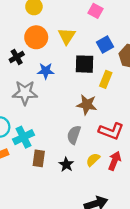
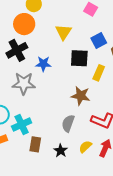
orange circle: (36, 37) -> (24, 24), moved
black cross: (17, 57) -> (17, 50), size x1.5

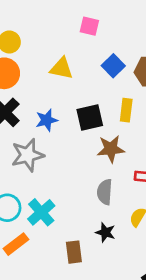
yellow triangle: (63, 32) -> (61, 68), turned -36
black square: (79, 58) -> (90, 117), moved
brown rectangle: (35, 144) -> (74, 252), moved

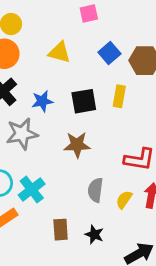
pink square: (89, 26) -> (89, 13), turned -30
brown star: (111, 149) -> (77, 145), moved
gray semicircle: (105, 192) -> (95, 190), moved
black star: (105, 232) -> (94, 234), moved

